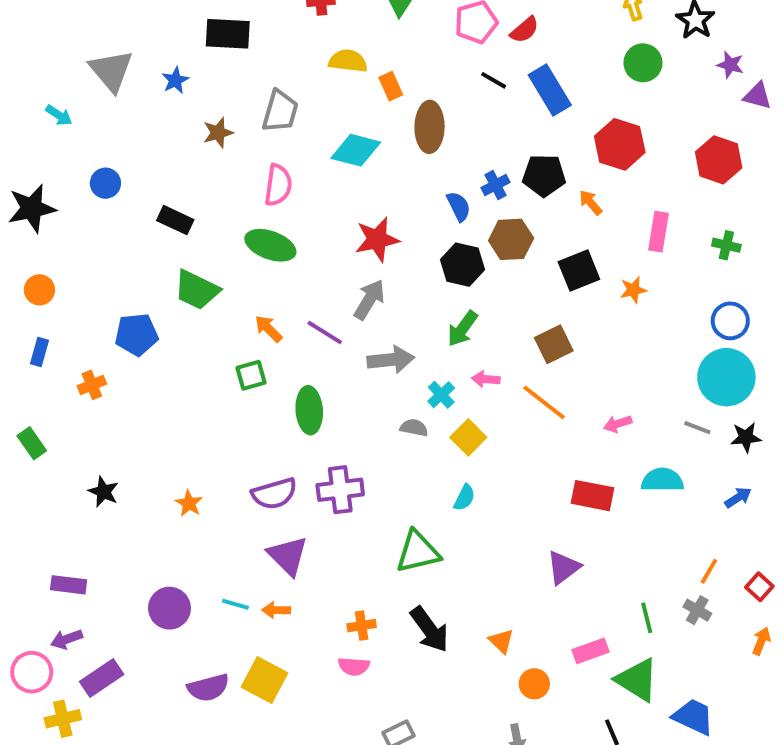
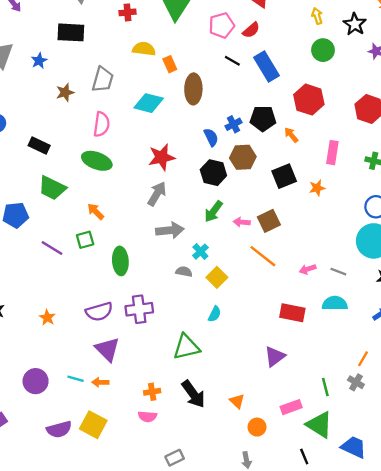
purple line: (325, 333) -> (52, 248), moved
pink arrow: (486, 379) -> (242, 222), moved
gray line: (697, 428) -> (338, 272), moved

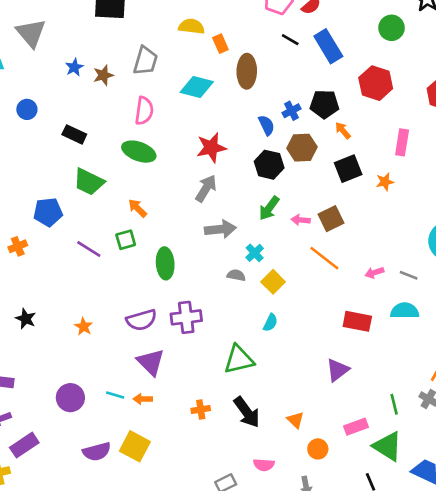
blue star: (39, 61) -> (74, 67), moved
orange arrow: (291, 135) -> (343, 130), moved
pink semicircle: (147, 416) -> (264, 465), moved

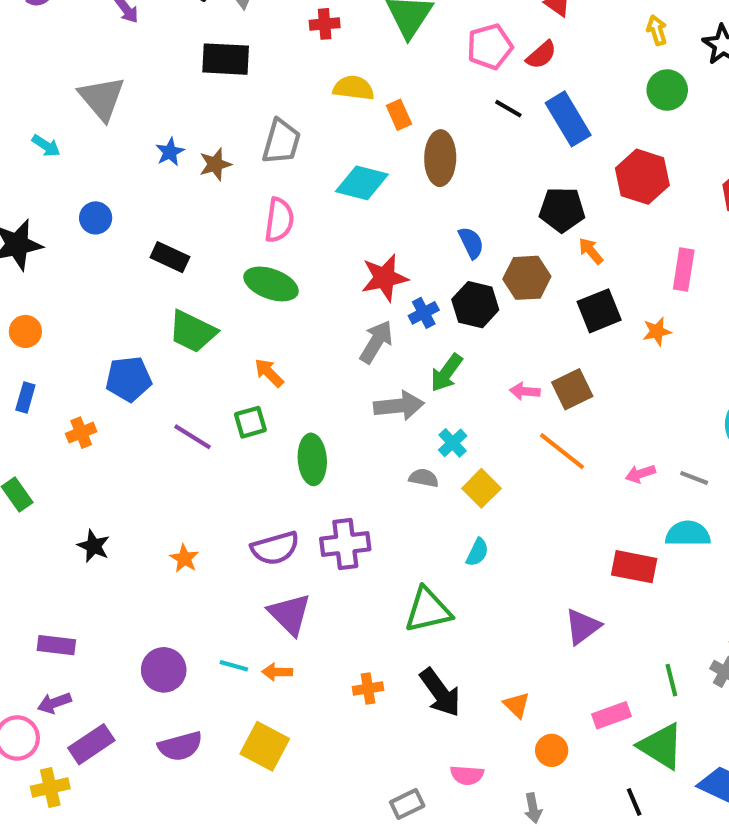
blue cross: (291, 111) -> (424, 313), moved
green arrow: (269, 208) -> (446, 373), moved
red rectangle: (357, 321) -> (634, 567), moved
purple semicircle: (97, 452) -> (180, 746), moved

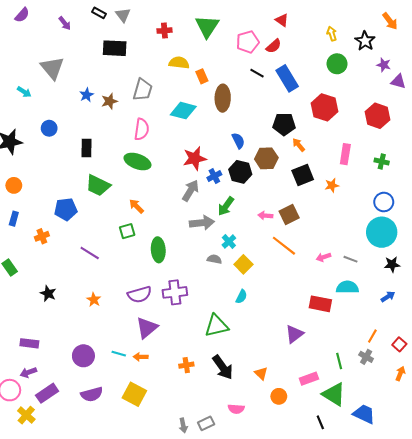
black rectangle: (170, 257) -> (87, 148), turned 66
purple line: (193, 437) -> (90, 253), moved
purple triangle: (290, 614) -> (147, 328), turned 35
yellow cross: (50, 788) -> (26, 415), turned -36
gray arrow: (533, 808) -> (183, 425), moved

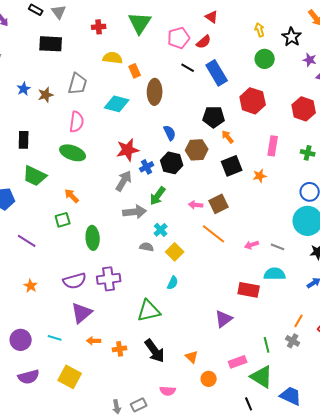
orange arrow: (141, 357) -> (94, 341), moved

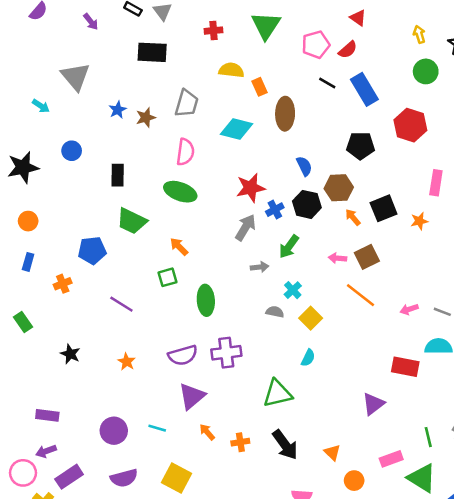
orange arrow: (228, 137) -> (353, 217), moved
gray arrow: (135, 212) -> (260, 267), size x0.6
orange arrow: (94, 341) -> (207, 432), turned 48

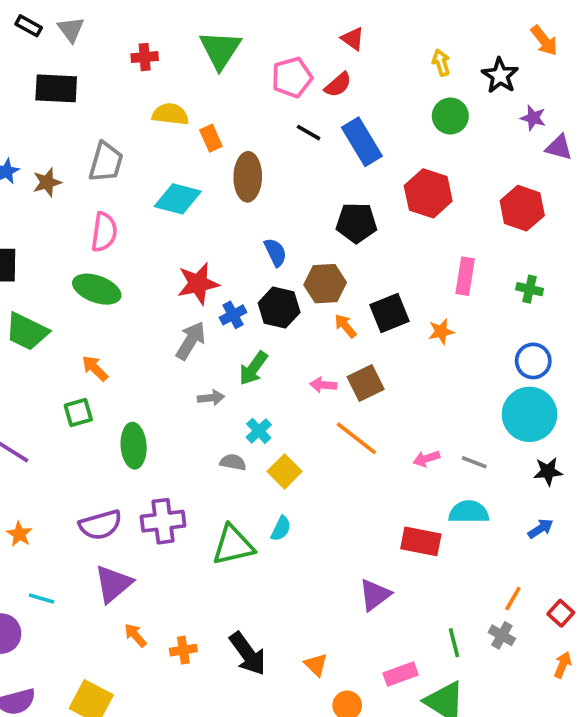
green triangle: (277, 394) -> (233, 545), moved
cyan line: (157, 428) -> (41, 599), moved

